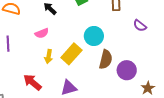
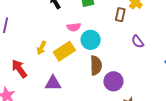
pink semicircle: (42, 33) -> (74, 27), moved
brown semicircle: (106, 59) -> (96, 65), turned -30

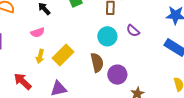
pink semicircle: (74, 27) -> (38, 33), moved
cyan circle: (91, 40) -> (107, 36), moved

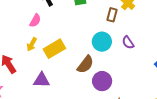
pink semicircle: (38, 33) -> (35, 21), turned -56
brown semicircle: (97, 63) -> (85, 64), turned 36

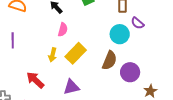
pink semicircle: (35, 21) -> (63, 30), moved
purple semicircle: (128, 42) -> (138, 23), moved

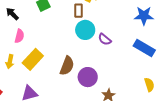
purple semicircle: (138, 23) -> (105, 39), moved
cyan circle: (120, 34) -> (85, 30), moved

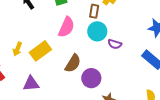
pink semicircle: (19, 36) -> (66, 27), moved, size x1.5
purple semicircle: (105, 39) -> (115, 44), turned -32

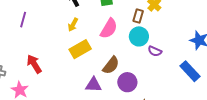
yellow arrow: (17, 49) -> (73, 25), moved
purple triangle: (31, 84) -> (94, 85), moved

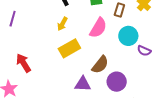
brown rectangle: (138, 16) -> (119, 10), moved

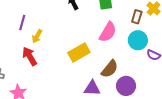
brown rectangle: (119, 10) -> (137, 17), moved
yellow arrow: (62, 24) -> (37, 36), moved
red arrow: (23, 63) -> (30, 56), moved

